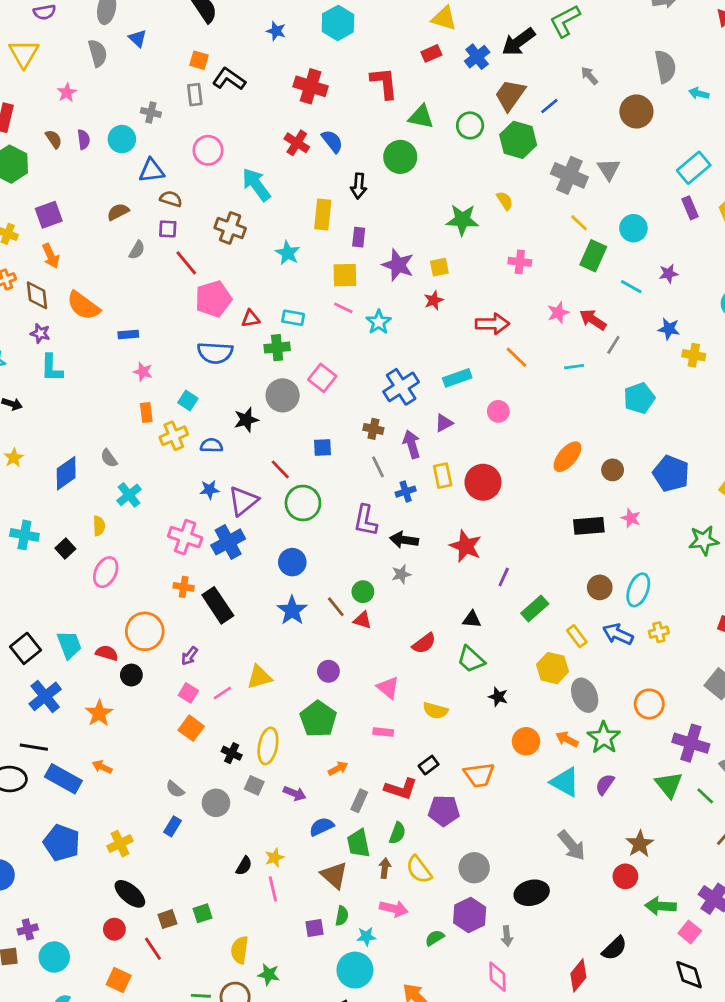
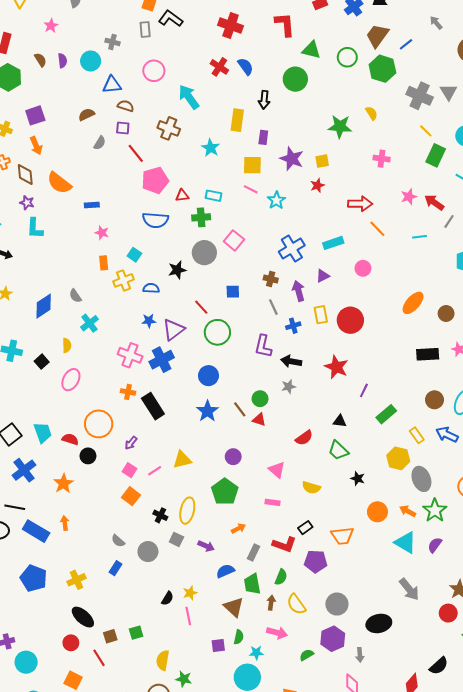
orange arrow: (102, 767) -> (65, 523), turned 56

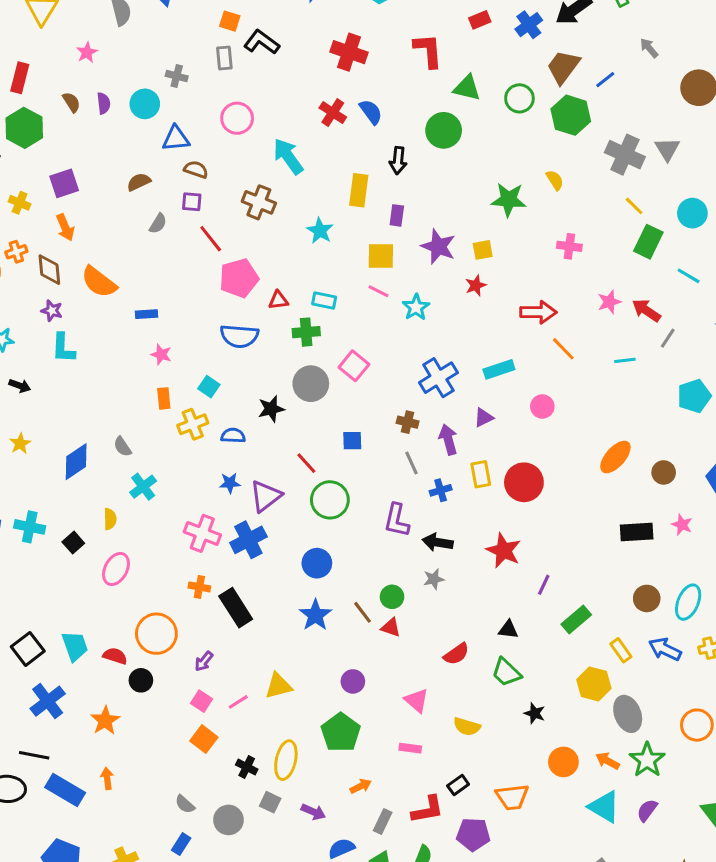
red L-shape: (284, 544) -> (428, 810), turned -30

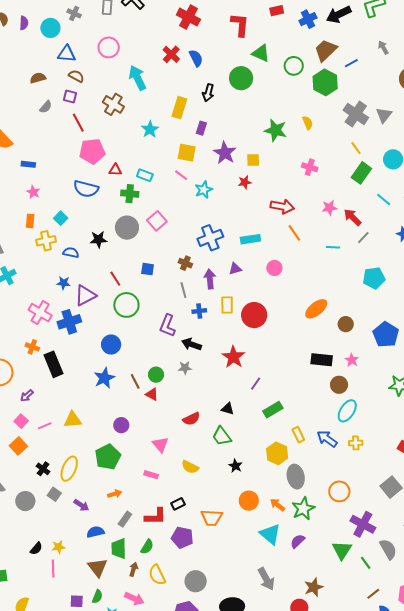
brown circle: (647, 598) -> (339, 385), moved

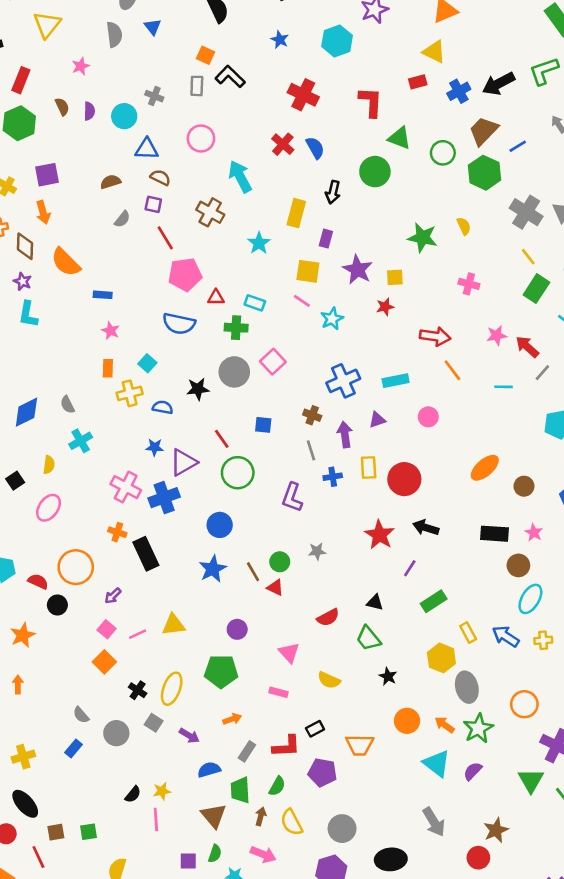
black arrow: (192, 344) -> (426, 528), moved
green pentagon: (108, 457) -> (221, 671), turned 30

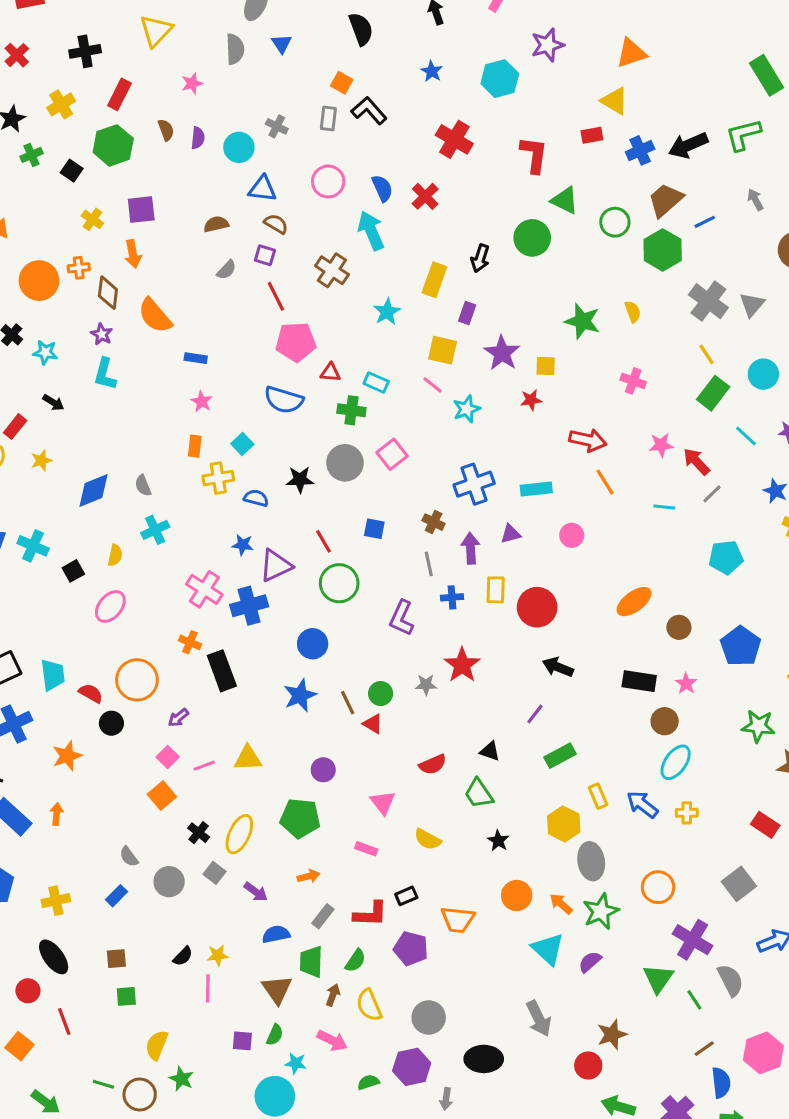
blue semicircle: (315, 148) -> (382, 188), moved
red star: (380, 535) -> (462, 665), moved
brown square: (56, 832) -> (116, 959), moved

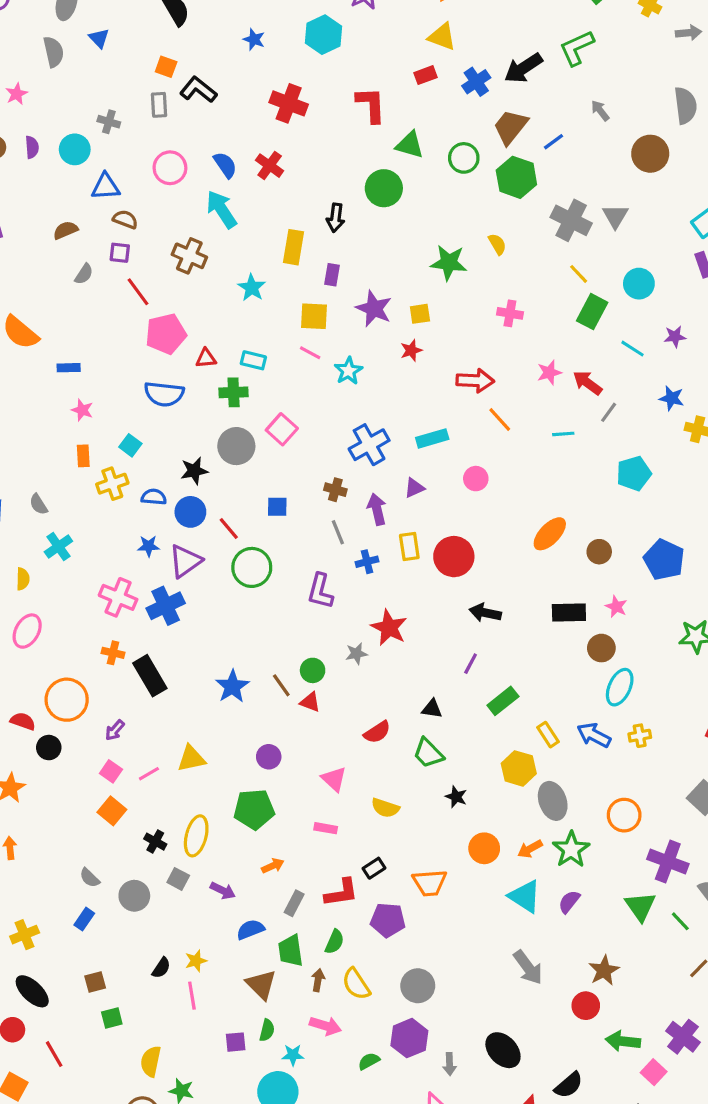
blue circle: (313, 644) -> (190, 512), moved
orange arrow: (561, 904) -> (530, 849), turned -60
black ellipse: (484, 1059) -> (503, 1050), moved, turned 57

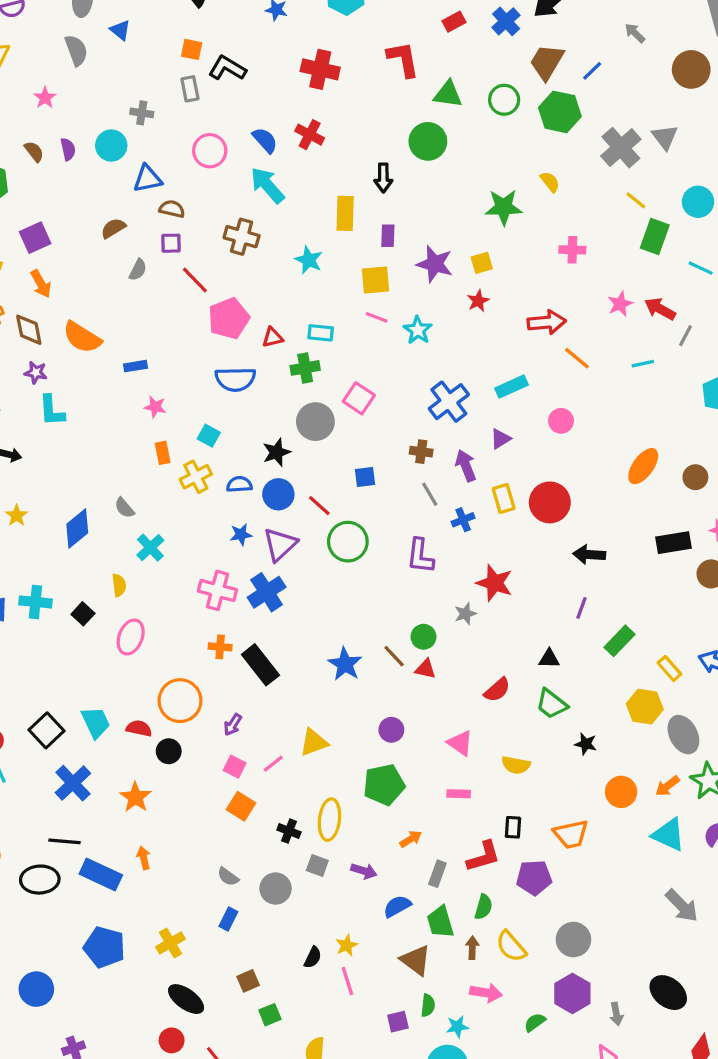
gray cross: (571, 220) -> (621, 148), turned 30
black rectangle: (374, 868) -> (513, 827), turned -45

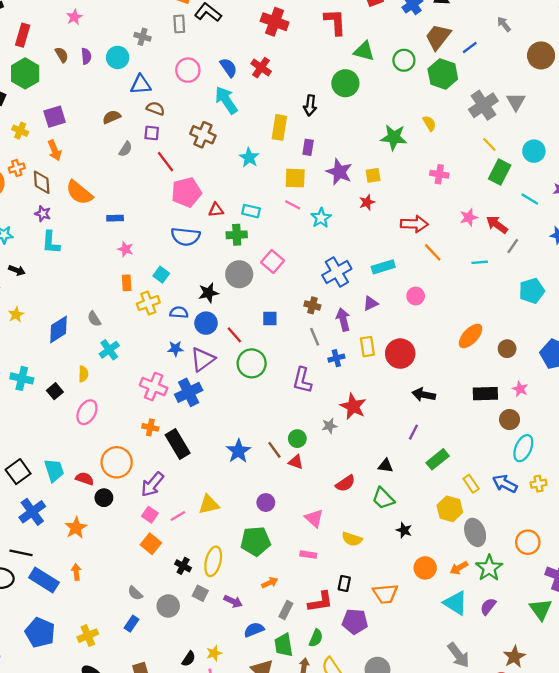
purple arrow: (233, 725) -> (152, 484), size x1.6

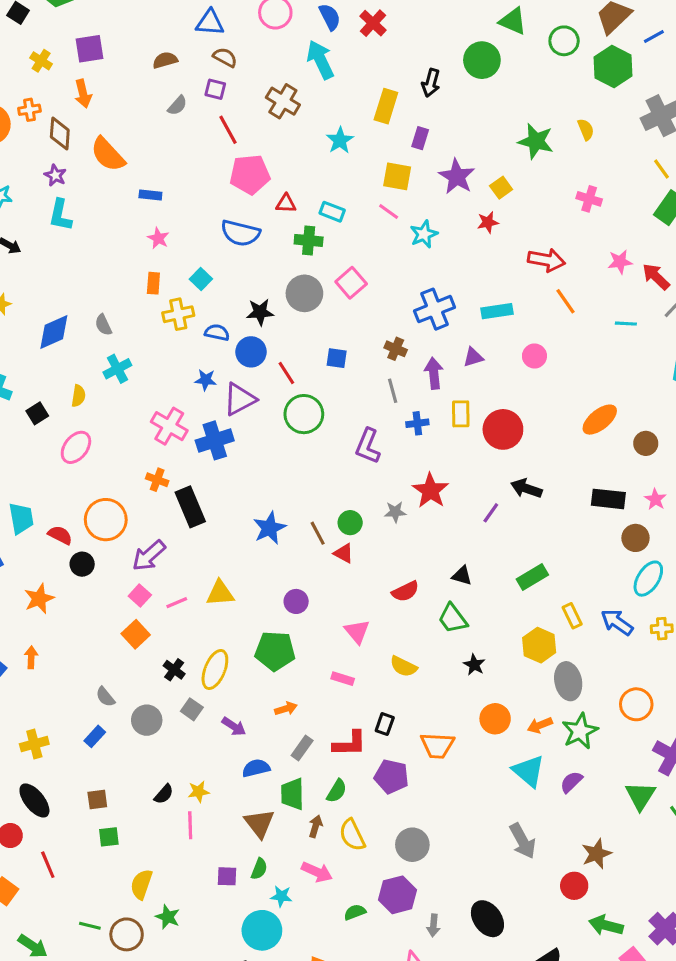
yellow square: (373, 175) -> (501, 188), turned -35
purple line: (413, 432) -> (491, 513), moved

